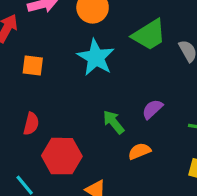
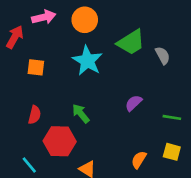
green arrow: (114, 122) -> (81, 114), moved
orange semicircle: (139, 151) -> (139, 160), moved, turned -36

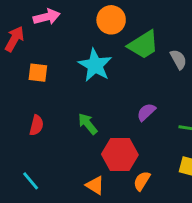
orange circle: (85, 20) -> (111, 20), moved
red hexagon: (60, 141) -> (120, 155), moved
orange semicircle: (139, 160) -> (142, 181), moved

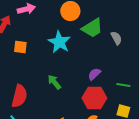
red semicircle: (36, 125) -> (19, 96), moved, size x1.6
red hexagon: (120, 155) -> (94, 98), moved

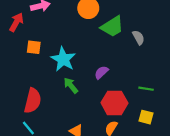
cyan star: (59, 42) -> (63, 59), moved
purple semicircle: (94, 74) -> (101, 72), moved

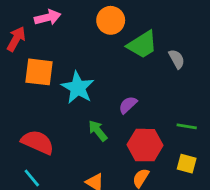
orange square: (34, 47) -> (39, 72), size x1.5
green arrow: (71, 85) -> (98, 131), moved
red semicircle: (33, 101) -> (38, 142), turned -80

